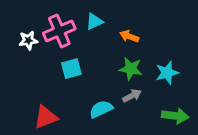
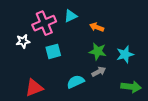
white star: (28, 40) -> (23, 41), moved

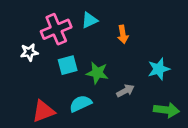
orange arrow: (97, 27) -> (123, 34), turned -120
green star: (98, 51) -> (97, 73), moved
cyan semicircle: (76, 82) -> (81, 104), moved

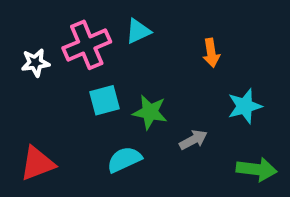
orange arrow: (123, 34) -> (211, 53), moved
white star: (29, 52) -> (35, 63), moved
red triangle: (43, 111) -> (37, 163), moved

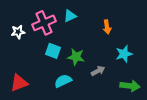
cyan square: (105, 100) -> (53, 51), turned 35

